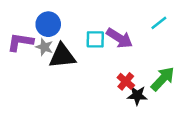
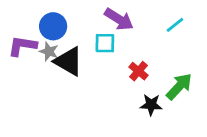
purple arrow: (119, 38) -> (119, 19), moved
black triangle: (62, 56) -> (68, 61), turned 36
red cross: (126, 81) -> (139, 71), moved

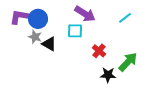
purple L-shape: (22, 46) -> (20, 17), moved
black triangle: (68, 61) -> (49, 44), size x0.7

